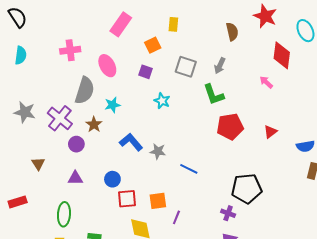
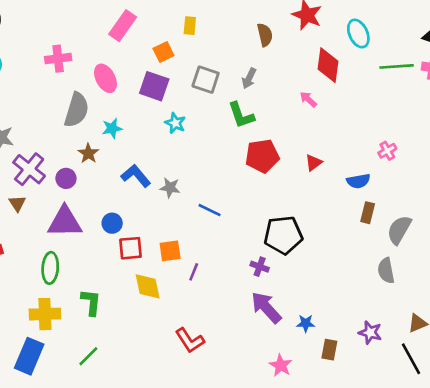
purple square: (145, 72) -> (154, 86), size x1.6
purple cross: (60, 118) -> (29, 169), moved
purple triangle: (75, 178) -> (65, 222), size x1.8

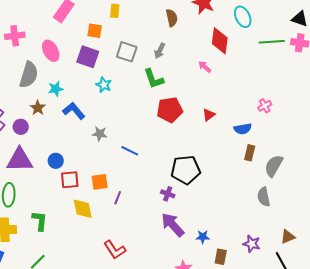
orange square: (163, 52) -> (95, 31), turned 35
blue L-shape: (136, 176) -> (74, 111), moved

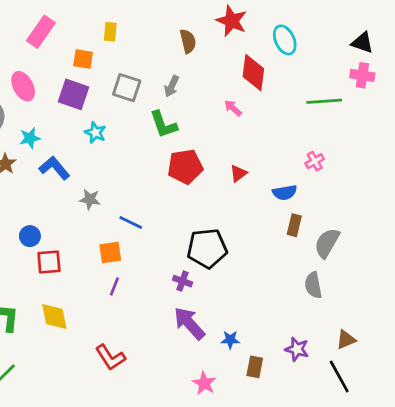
green line: (272, 42) -> (324, 101), moved
orange square: (100, 182) -> (110, 252), moved
yellow diamond: (83, 209) -> (54, 317), moved

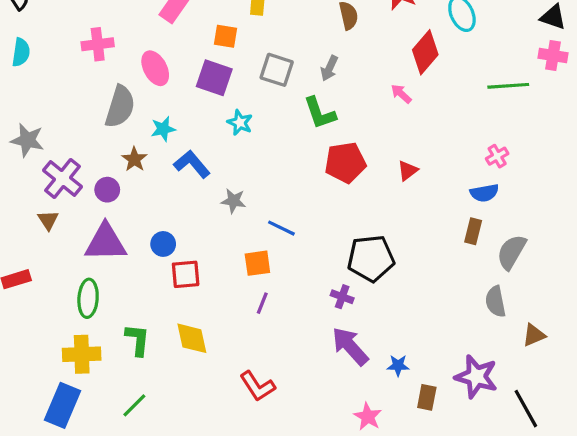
red diamond: (253, 73) -> (425, 52), turned 33
blue semicircle: (285, 193) -> (484, 193), moved
brown triangle: (346, 340) -> (534, 335), moved
purple star: (297, 349) -> (476, 377), size x1.5

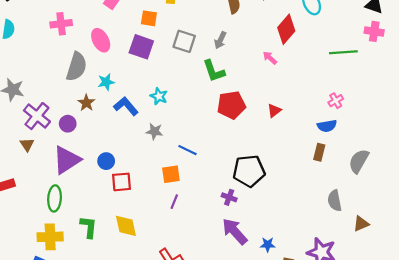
cyan star: (240, 123) -> (159, 96), moved
purple triangle: (106, 242) -> (67, 160), turned -32
gray semicircle: (512, 252) -> (359, 161), moved

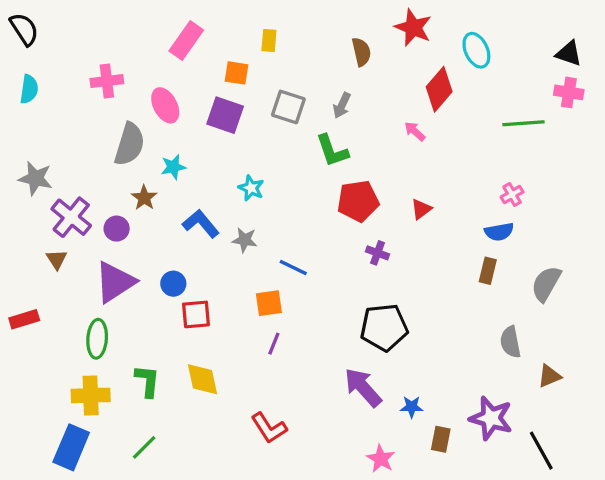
blue L-shape: (126, 106) -> (201, 224), moved
black pentagon: (249, 171) -> (384, 327), moved
purple cross: (229, 197) -> (378, 253), moved

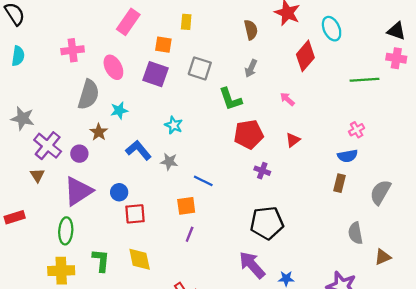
gray arrow: (342, 105) -> (251, 68), moved
pink arrow: (415, 131) -> (287, 99), moved

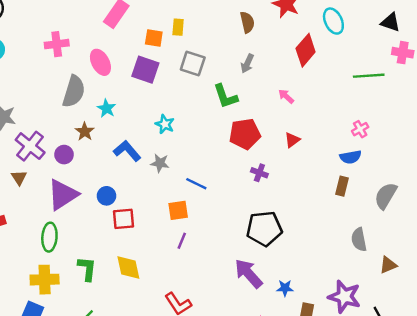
yellow rectangle: (186, 22) -> (178, 27), moved
black triangle: (396, 31) -> (391, 22), moved
cyan star: (119, 110) -> (106, 108), turned -30

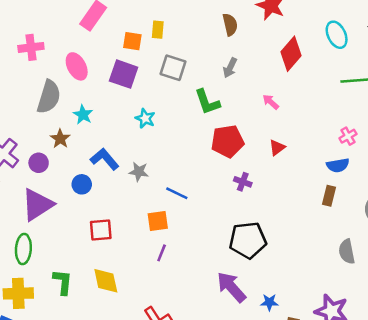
cyan ellipse: (333, 21) -> (337, 35), moved
cyan star: (165, 124) -> (145, 118), moved
blue circle: (106, 196) -> (82, 184), moved

